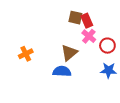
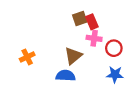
brown square: (75, 18) -> (80, 19), turned -32
pink cross: (89, 36) -> (94, 38), turned -32

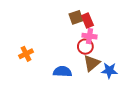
red circle: (114, 48) -> (85, 47), moved
brown triangle: (73, 56) -> (92, 63), moved

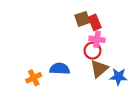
orange cross: (26, 54) -> (34, 78), moved
blue semicircle: (62, 72) -> (60, 69), moved

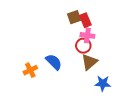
blue semicircle: (60, 69) -> (54, 62), turned 42
blue star: (118, 77) -> (103, 83), moved

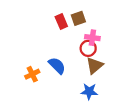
red rectangle: (85, 20) -> (61, 22), moved
blue star: (103, 83) -> (89, 91), moved

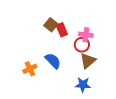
brown square: (78, 18) -> (51, 25), moved, turned -32
red rectangle: (61, 22) -> (62, 30), moved

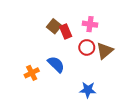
pink cross: (86, 35) -> (90, 24), moved
brown triangle: (88, 61) -> (105, 51), moved

